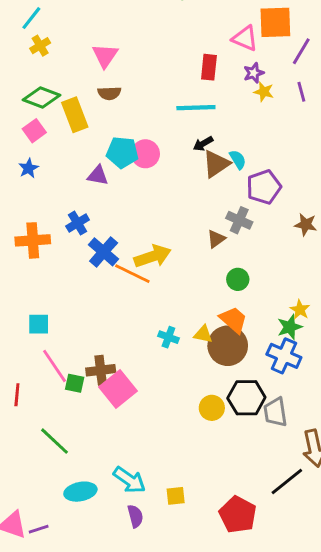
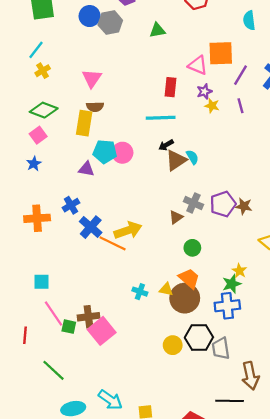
yellow rectangle: (75, 115) -> (84, 123), moved, turned 30
purple pentagon: (264, 187) -> (223, 204), moved
blue cross: (284, 356) -> (227, 306), turned -30
black line: (287, 481) -> (230, 401), turned 40

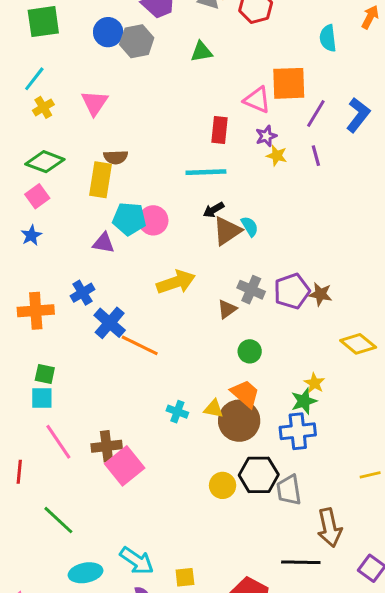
pink triangle: (92, 78) -> (95, 103), moved
yellow arrow: (128, 230) -> (176, 282), moved
green square: (69, 327) -> (45, 374), moved

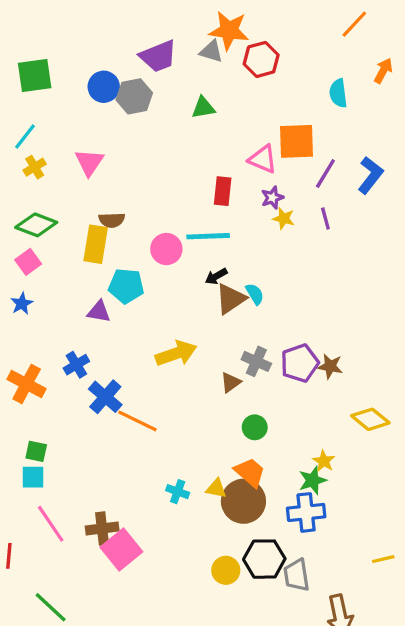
pink circle: (153, 220) -> (166, 249), moved
orange cross: (36, 311) -> (27, 384), turned 32

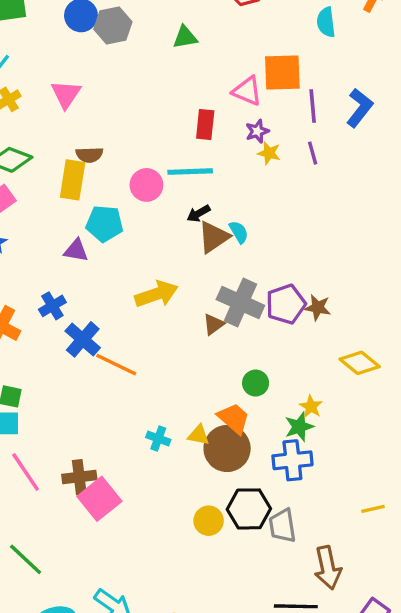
purple line: (325, 174) -> (313, 106), turned -36
gray cross: (256, 361) -> (240, 302), size x1.5
green circle: (255, 427) -> (256, 383), moved

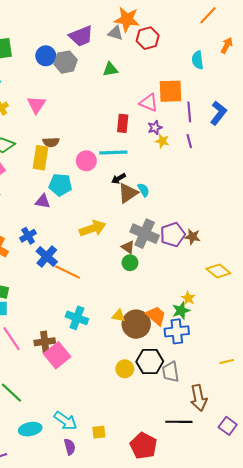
brown triangle: (214, 324) -> (128, 247), turned -48
green circle: (256, 383) -> (130, 263), moved
orange trapezoid: (234, 418) -> (156, 316), moved
cyan cross: (158, 438) -> (77, 318), moved, size x1.5

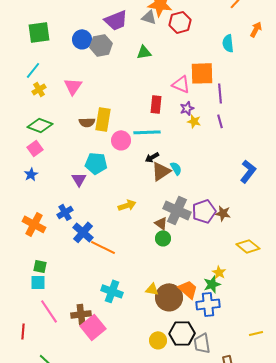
blue L-shape: (218, 113) -> (248, 171), moved
yellow rectangle: (41, 158) -> (103, 119), moved
purple triangle: (43, 201) -> (79, 179), turned 49
yellow arrow: (93, 228) -> (127, 205), size x0.7

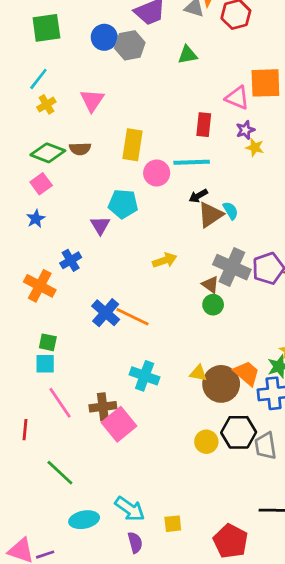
brown semicircle: (87, 122) -> (80, 149), moved
blue cross: (65, 212) -> (71, 260), moved
blue cross: (83, 232) -> (106, 313), moved

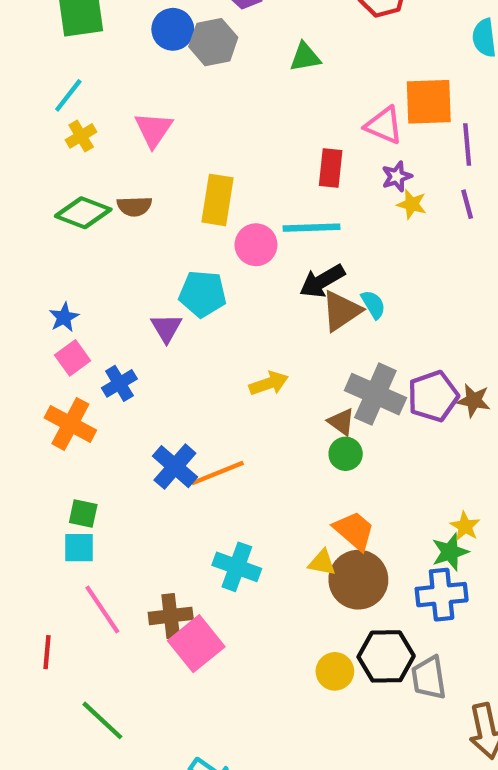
pink square: (41, 184) -> (73, 358), moved
black arrow: (198, 196) -> (322, 281), size x1.5
orange line: (132, 317) -> (218, 473), turned -48
orange trapezoid: (247, 373) -> (354, 531), moved

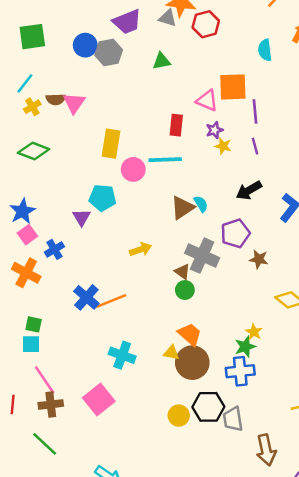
brown semicircle: (134, 206) -> (56, 99), moved
black arrow: (322, 281) -> (249, 190), moved
blue star: (64, 317) -> (22, 211), size x1.5
purple pentagon: (433, 396) -> (235, 233), moved
brown cross: (171, 616) -> (51, 404), moved

